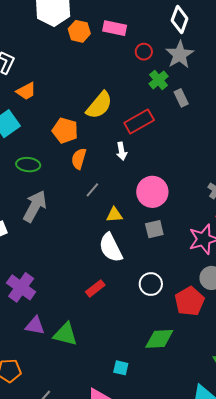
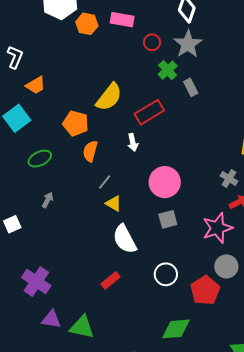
green ellipse: (28, 165) -> (40, 159), turned -30
gray arrow: (35, 206) -> (48, 200), size x0.5
yellow triangle: (114, 215) -> (114, 203), moved, turned 36

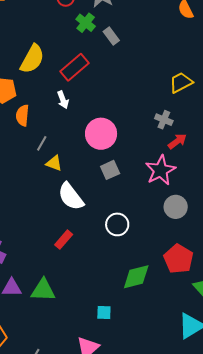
red pentagon: (205, 290) -> (178, 259), moved

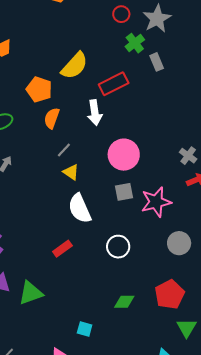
white arrow: (63, 100) -> (95, 113), size x1.4
pink star: (160, 170) -> (156, 202), moved
green diamond: (136, 277) -> (124, 302), size x0.7
green triangle: (43, 290) -> (31, 293), turned -36

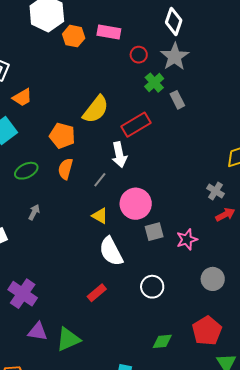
orange semicircle: (52, 118) -> (65, 169), moved
gray line: (64, 150) -> (100, 180), moved
pink circle: (124, 155) -> (136, 204), moved
pink star: (156, 202) -> (187, 240), size x0.7

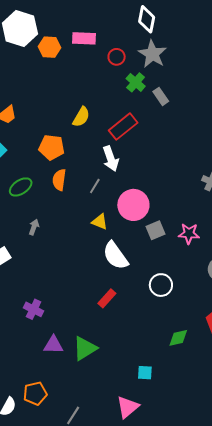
yellow semicircle: (96, 109) -> (81, 117), size x0.7
pink star: (187, 240) -> (189, 234), turned 30
purple cross: (23, 294) -> (33, 309), size x0.7

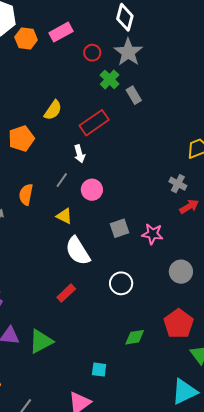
pink rectangle: (84, 38) -> (61, 32), turned -35
orange pentagon: (52, 147) -> (21, 139), turned -30
white arrow: (111, 159) -> (79, 154), size x0.7
orange semicircle: (59, 180) -> (26, 194), moved
pink circle: (133, 205) -> (92, 190), moved, size x0.7

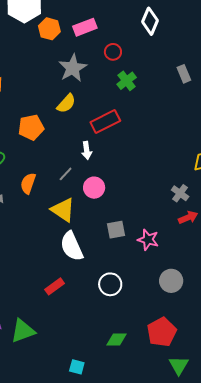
gray star: (128, 52) -> (73, 68), moved
gray rectangle: (134, 95) -> (184, 74), moved
yellow triangle: (64, 216) -> (63, 210), size x1.5

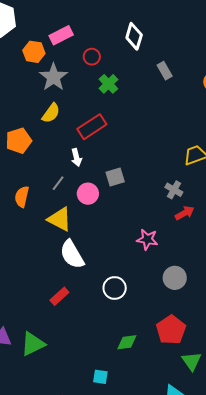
white diamond: (150, 21) -> (134, 36), moved
orange hexagon: (49, 29) -> (34, 52), moved
gray square: (116, 230) -> (115, 177), moved
cyan square: (77, 367) -> (100, 377), moved

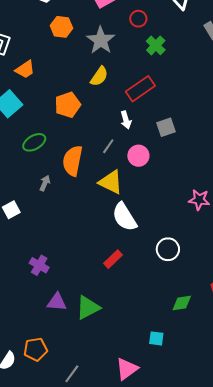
orange hexagon: (34, 52) -> (61, 27), moved
gray square: (115, 177) -> (166, 127), moved
orange semicircle: (22, 197) -> (73, 161), size x1.4

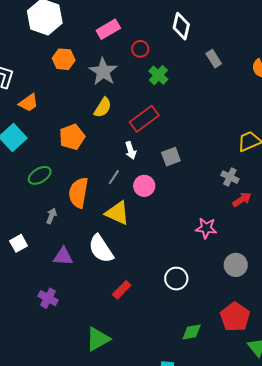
white semicircle: (124, 217) -> (101, 249), moved
purple triangle: (57, 302) -> (63, 256), moved

